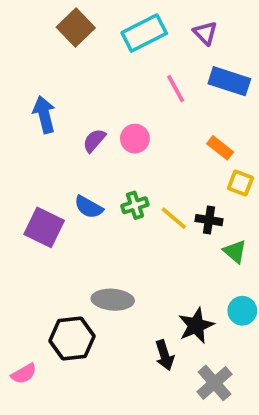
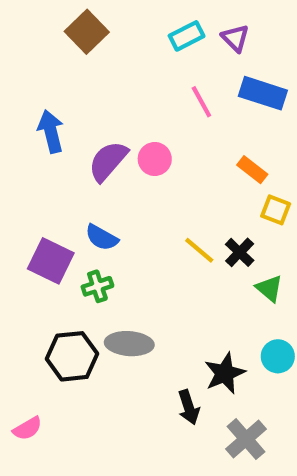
cyan rectangle: (144, 33) -> (187, 36), moved, size x0.7
purple semicircle: (94, 140) -> (108, 161), size x1.5
green cross: (135, 205) -> (97, 286), moved
black cross: (209, 220) -> (240, 252), turned 35
black hexagon: (72, 339) -> (72, 356), moved

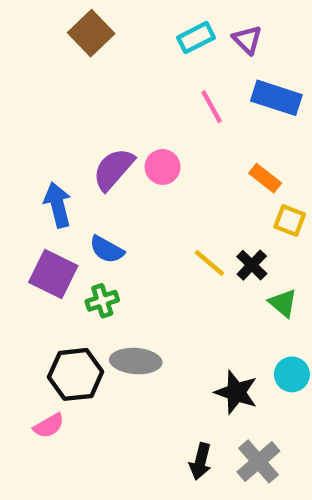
blue arrow: (51, 131) -> (58, 205), moved
black star: (225, 373) -> (236, 392), turned -30
black arrow: (189, 407) -> (200, 461), moved, turned 32
pink semicircle: (27, 428) -> (49, 426), moved

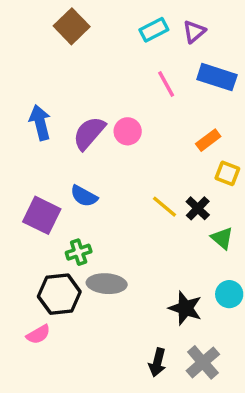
purple triangle: (247, 40) -> (194, 32), turned 35
orange rectangle: (265, 178) -> (208, 140), turned -75
blue arrow: (58, 205) -> (40, 123), moved
green cross: (102, 301) -> (79, 252), moved

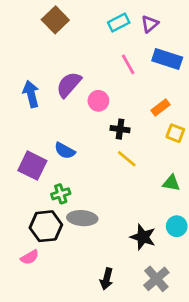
purple semicircle: (89, 133) -> (69, 85), moved
black cross: (198, 208) -> (120, 129), moved, turned -36
green triangle: (222, 238) -> (171, 183), turned -30
black arrow: (157, 362) -> (107, 279), moved

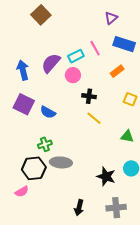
cyan rectangle: (119, 23) -> (76, 56), moved
orange rectangle: (160, 108) -> (117, 71), moved
purple square: (32, 166) -> (24, 104), moved
gray cross: (156, 279) -> (116, 208), turned 36

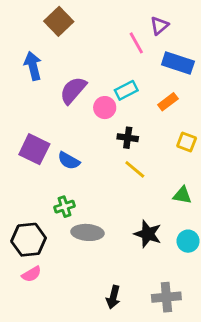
pink line: (95, 48) -> (136, 43), moved
cyan rectangle: (76, 56) -> (126, 90), moved
blue arrow: (23, 70) -> (33, 66), moved
black hexagon: (34, 168) -> (29, 240), moved
black star: (106, 176) -> (148, 234), moved

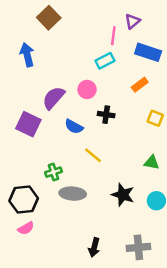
pink line: (136, 43) -> (113, 36), turned 36
purple semicircle: (73, 90) -> (54, 98), moved
cyan rectangle: (126, 90) -> (105, 61), moved
blue semicircle: (69, 161) -> (74, 127), moved
yellow line: (135, 169) -> (93, 155), moved

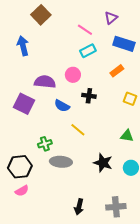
pink line: (113, 36) -> (85, 30), moved, turned -63
purple semicircle: (54, 98) -> (45, 82), turned 55

